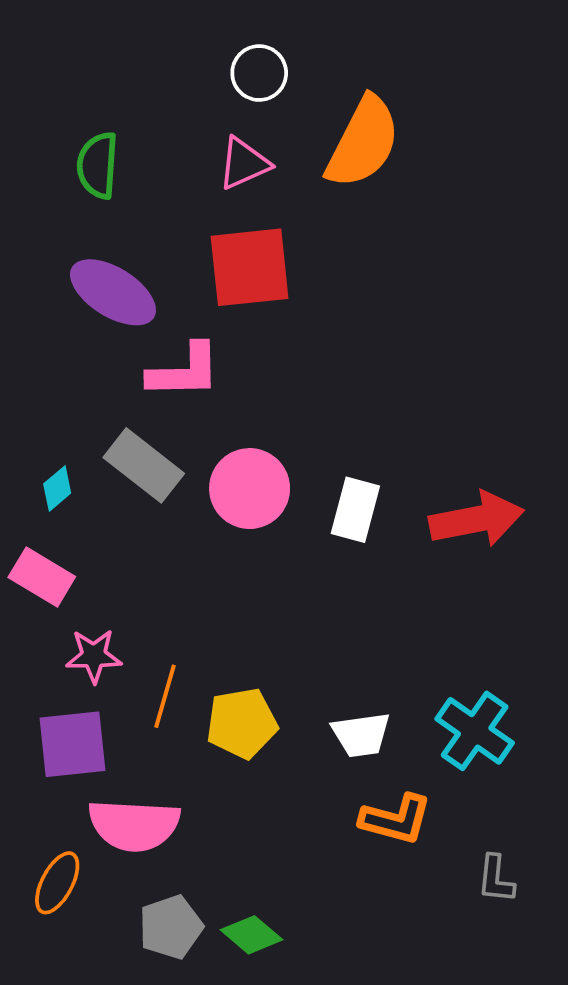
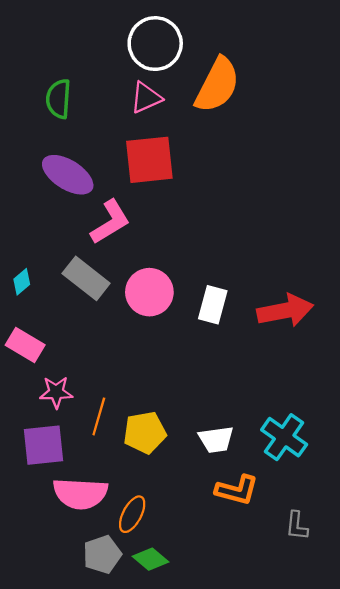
white circle: (259, 73) -> (155, 44), size x1.6
pink L-shape: (184, 371) -> (110, 222), turned -30
cyan diamond: (57, 489) -> (22, 282), moved
orange ellipse: (57, 883) -> (132, 514), moved

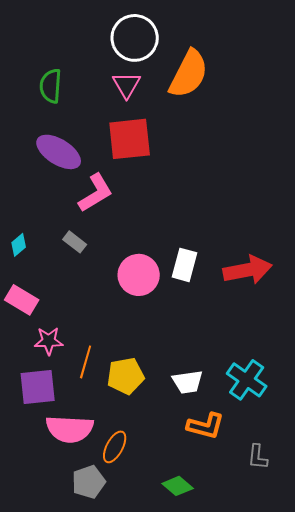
pink triangle: (146, 98) -> (127, 85), turned -36
gray rectangle: (86, 278) -> (75, 242), size x0.6
pink circle: (149, 292) -> (139, 275), moved
green diamond: (151, 559) -> (178, 486), moved

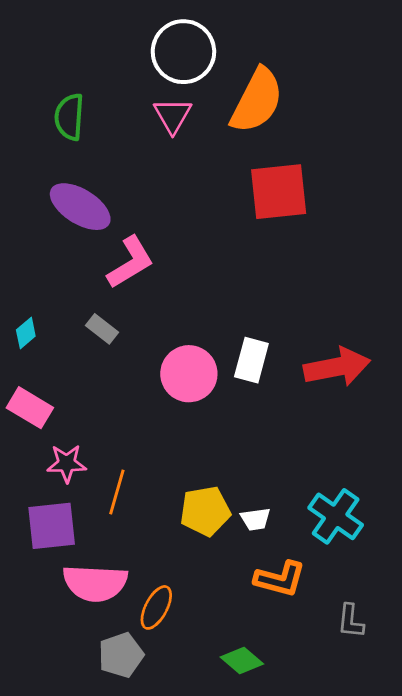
red square: (130, 139) -> (279, 192), moved
yellow pentagon: (126, 376) -> (205, 511), moved
white trapezoid: (188, 382) -> (255, 519), size x0.7

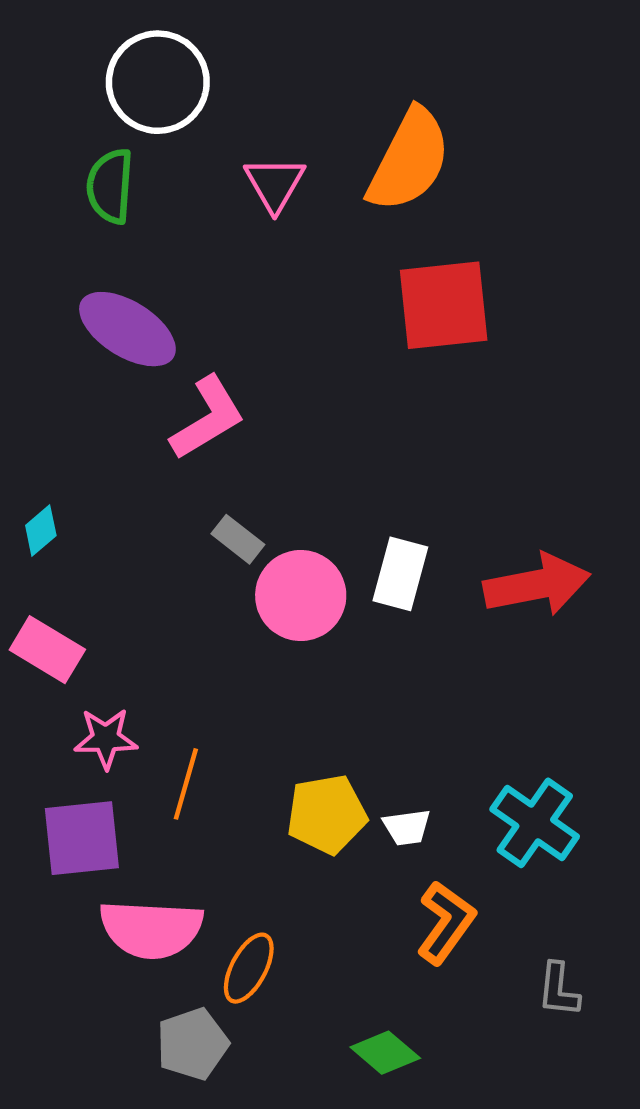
white circle: (183, 52) -> (158, 82), moved
gray rectangle: (102, 329) -> (238, 539), moved
orange L-shape: (280, 579) -> (446, 923), turned -69

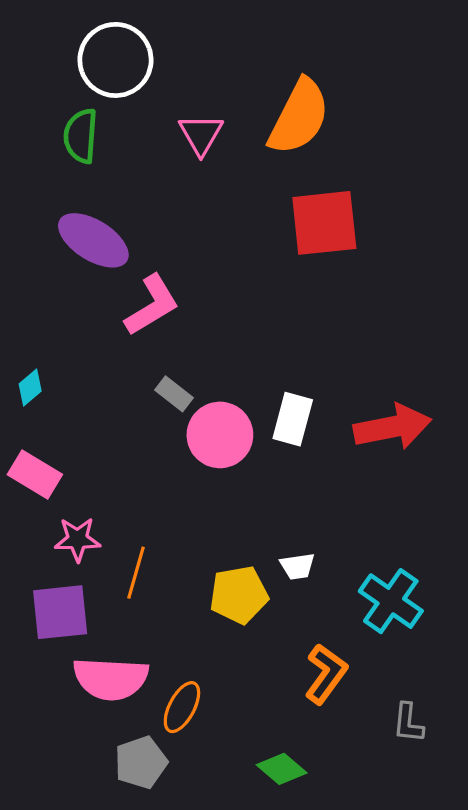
white trapezoid: (407, 827) -> (297, 566), moved

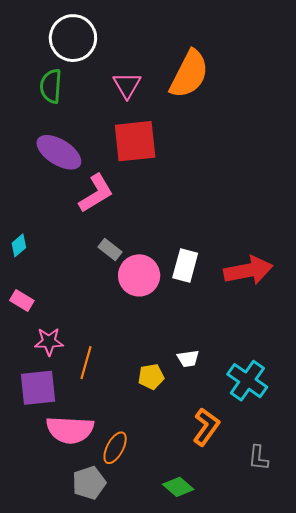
red square: (324, 223) -> (135, 141), moved
pink rectangle: (35, 475) -> (22, 301), size x0.7
yellow pentagon: (239, 595) -> (151, 377), size x0.7

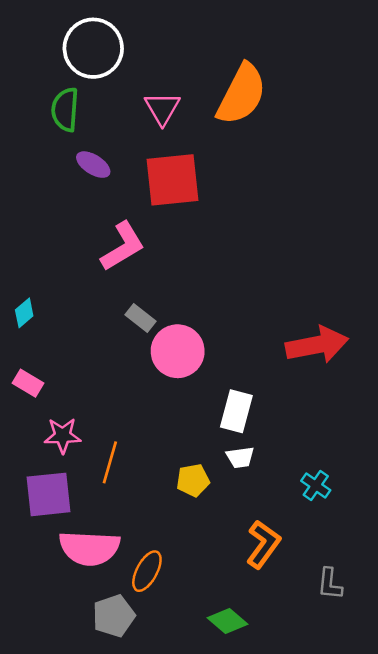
purple ellipse: (59, 152) -> (93, 165), moved, size x0.6
white rectangle: (185, 265) -> (236, 411), moved
cyan cross: (247, 381) -> (316, 485), size x0.6

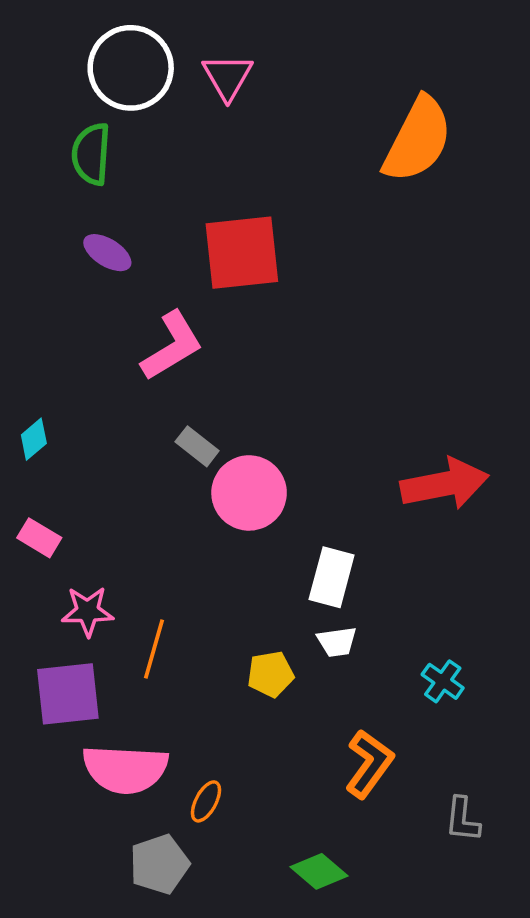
orange semicircle: (242, 94) -> (418, 140), moved
pink triangle: (162, 108) -> (228, 77), moved
purple ellipse: (93, 165) -> (107, 253), moved
orange ellipse: (147, 571) -> (206, 801), size x0.7

